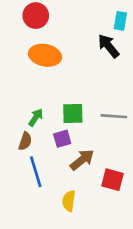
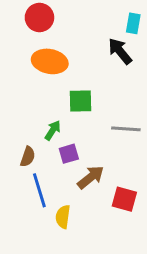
green square: (73, 114) -> (80, 101), moved
green arrow: (36, 117) -> (53, 130), moved
yellow semicircle: (69, 201) -> (63, 217), moved

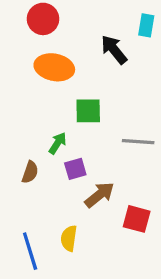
black arrow: (120, 51) -> (114, 50), moved
blue line: (39, 190) -> (30, 251), moved

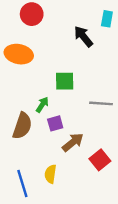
orange ellipse: (54, 67) -> (19, 54), moved
brown semicircle: (30, 172) -> (22, 126), size x1.6
red square: (137, 219) -> (100, 160), turned 36

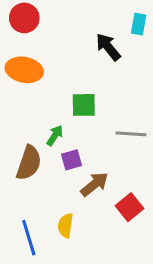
red circle: (32, 14) -> (24, 18), moved

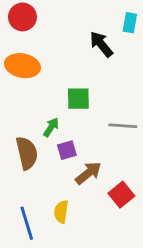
brown semicircle: (29, 163) -> (27, 153), turned -32

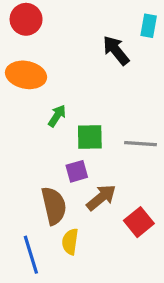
green square: (78, 99) -> (90, 137), moved
green arrow: (51, 127) -> (57, 116), moved
brown semicircle: (27, 153) -> (54, 206), moved

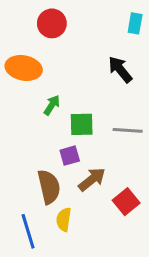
red circle: (26, 19) -> (52, 23), moved
black arrow: (116, 50) -> (120, 69), moved

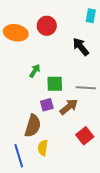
red circle: (52, 23) -> (47, 26), moved
orange ellipse: (24, 68) -> (16, 33), moved
brown arrow: (92, 179) -> (69, 107), moved
brown semicircle: (49, 187) -> (33, 126), turned 30

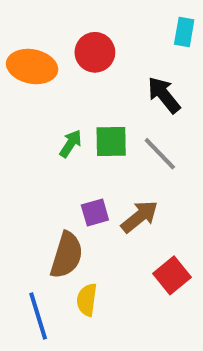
green square: (55, 84) -> (111, 142), moved
gray line: (86, 88) -> (160, 154), moved, turned 42

